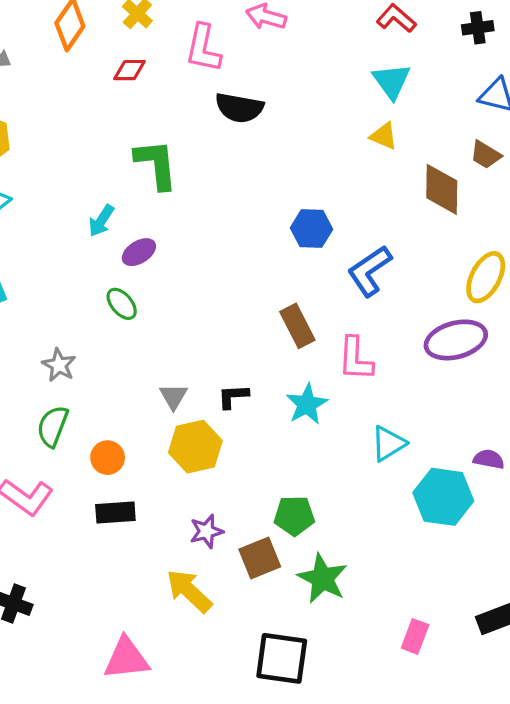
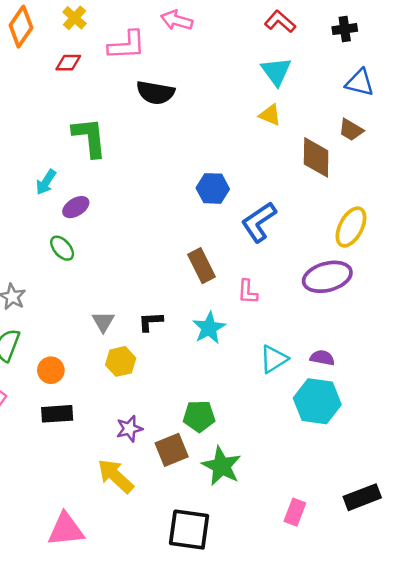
pink L-shape: (203, 48) -> (127, 45), turned -105
pink L-shape: (355, 359) -> (248, 292), size x0.7
yellow hexagon: (195, 447) -> (121, 361), size x0.7
purple semicircle: (489, 459) -> (322, 358), moved

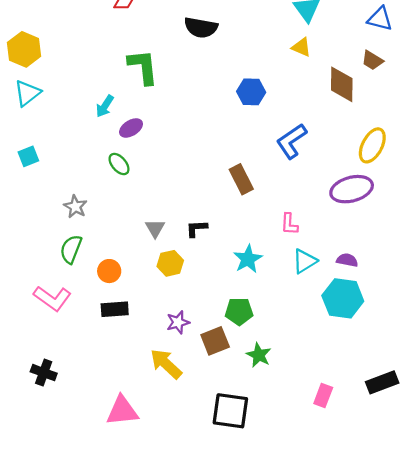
blue hexagon: (213, 188) -> (251, 92), moved
pink L-shape: (248, 292) -> (289, 224), moved
cyan star: (209, 328) -> (248, 259), moved
green star: (221, 466) -> (259, 355), size x0.7

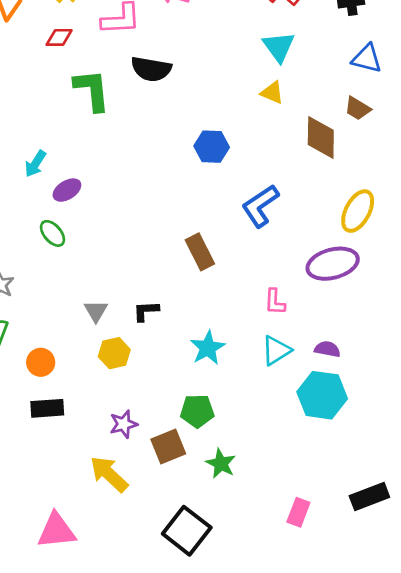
green L-shape: (143, 67) -> (92, 90), moved
pink L-shape: (289, 224) -> (275, 302), moved
black square: (230, 411) -> (187, 531), turned 30

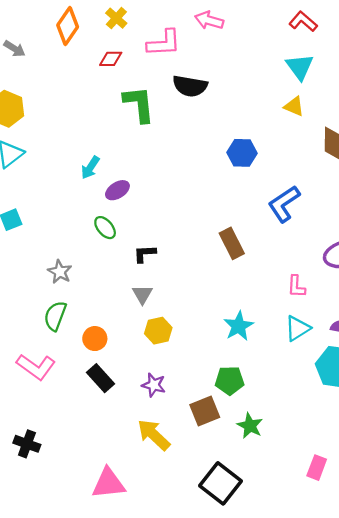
black L-shape: (146, 311) -> (145, 254), moved
black rectangle: (47, 408) -> (100, 378), turned 52
purple star: (124, 424) -> (154, 385), moved, turned 30

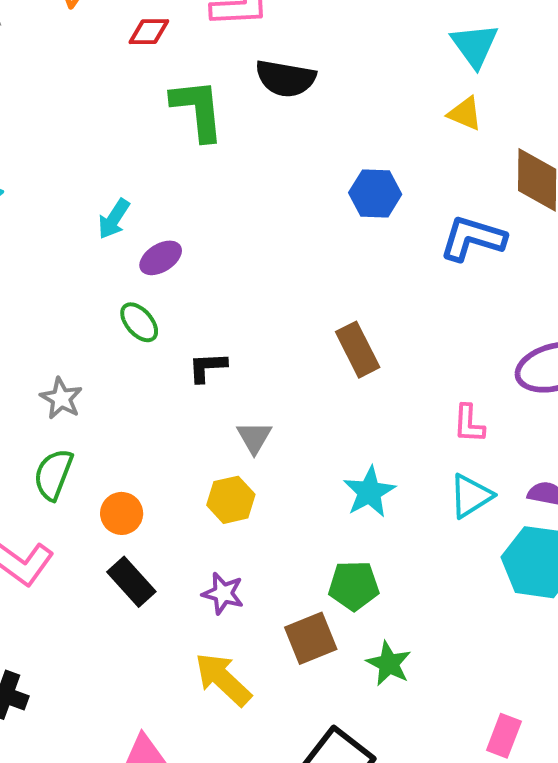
blue L-shape: (284, 204) -> (473, 238), moved, turned 51
gray triangle: (142, 294) -> (254, 437), moved

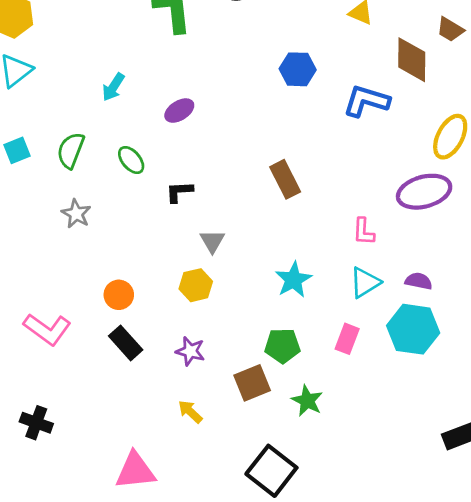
purple ellipse: (161, 258) -> (179, 111), moved
green semicircle: (53, 474) -> (71, 150), moved
yellow arrow: (223, 679) -> (190, 412), size x0.6
pink rectangle: (504, 736) -> (347, 339), moved

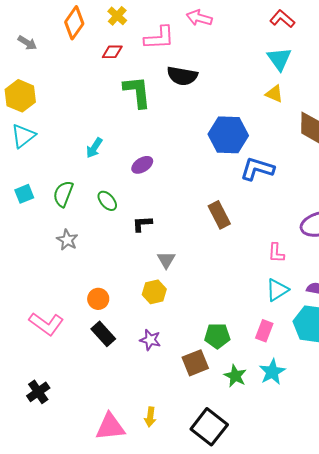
blue hexagon: (298, 69) -> (228, 135), size x1.5
blue L-shape: (366, 101) -> (257, 169), moved
cyan star: (293, 280) -> (272, 372), moved
yellow arrow: (190, 412) -> (150, 417), moved, turned -126
black cross: (36, 423) -> (38, 392), turned 35

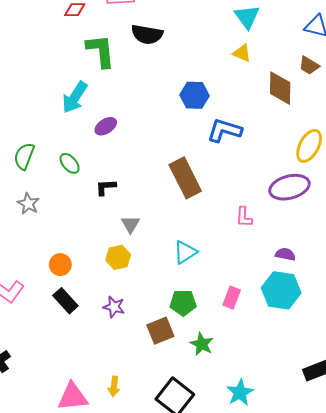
blue hexagon: (228, 135) -> (194, 95), size x0.7
cyan arrow: (94, 148) -> (75, 97), moved, size x1.5
brown rectangle: (219, 215) -> (185, 178), size x1.4
cyan triangle: (277, 290) -> (185, 252), moved
cyan star: (272, 372) -> (240, 393), moved

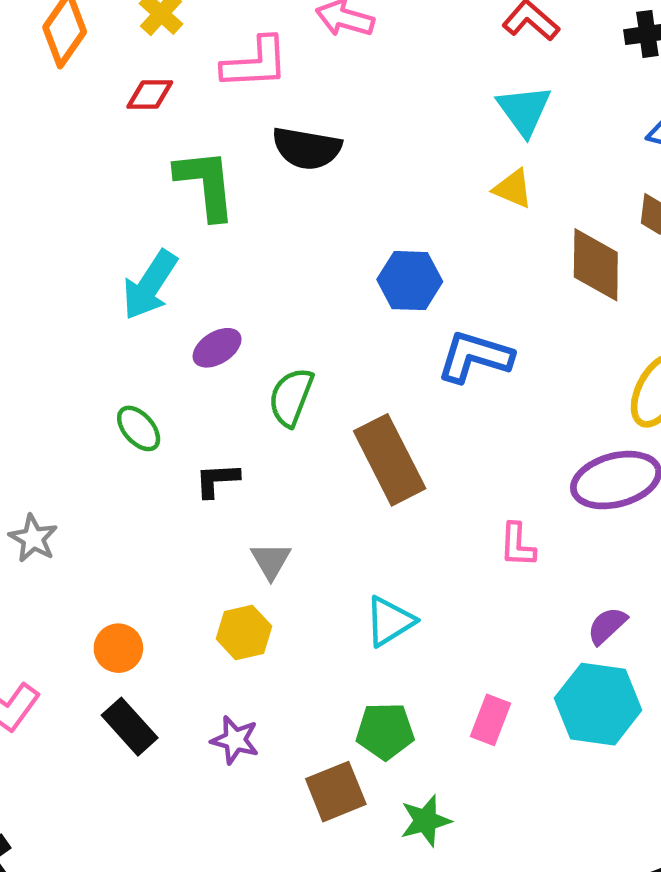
green semicircle: (24, 156) -> (291, 397), moved
gray star: (28, 204) -> (33, 538), moved
purple semicircle: (285, 254) -> (607, 626), turned -54
green star: (202, 344) -> (425, 821), turned 30

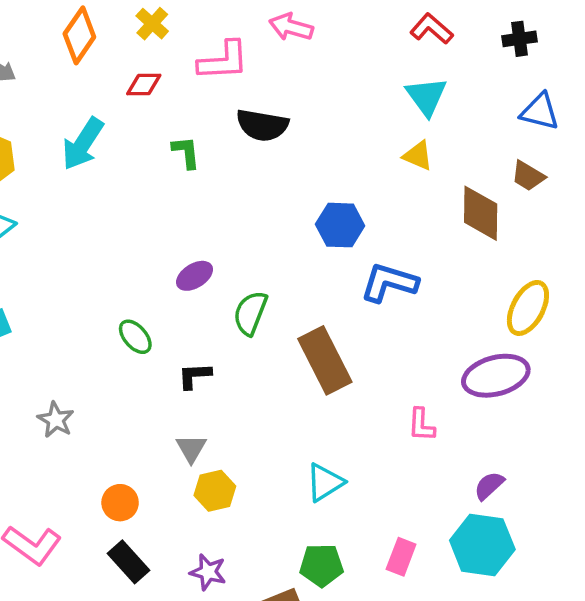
green L-shape: (206, 184) -> (186, 152), size x0.6
cyan arrow: (150, 285) -> (83, 144), moved
gray triangle: (271, 561) -> (191, 448), moved

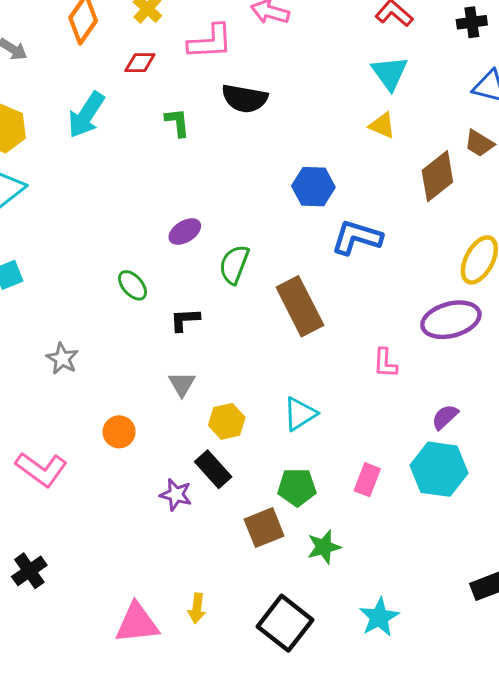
brown diamond: (481, 213) -> (437, 176), turned 51
yellow hexagon: (215, 491) -> (227, 421), moved
black rectangle: (129, 562) -> (213, 469), moved
purple star: (208, 572) -> (176, 495), moved

